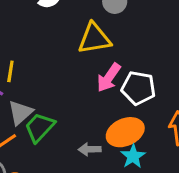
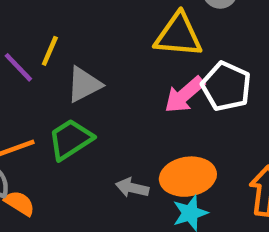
white pentagon: (138, 88) -> (226, 86), moved
gray triangle: (20, 113) -> (84, 84), moved

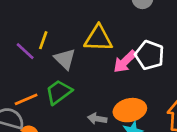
yellow triangle: (178, 35) -> (98, 38), moved
gray triangle: (84, 84) -> (65, 59), turned -45

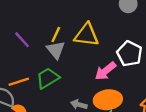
yellow line: (43, 40) -> (56, 35), moved
pink arrow: (125, 62) -> (105, 71), moved

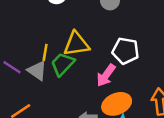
gray triangle: (56, 50) -> (37, 71), moved
green trapezoid: (48, 78) -> (63, 64), moved

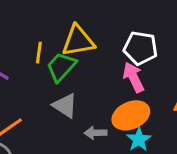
gray triangle: (37, 71) -> (65, 106), moved
pink arrow: (106, 75) -> (133, 77), moved, turned 120

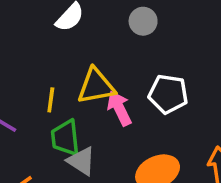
green trapezoid: (61, 67) -> (65, 138), moved, turned -48
pink arrow: (133, 77) -> (119, 108), moved

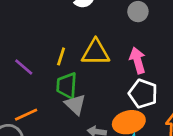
white pentagon: (168, 94) -> (143, 94), moved
pink arrow: (119, 108) -> (138, 60), moved

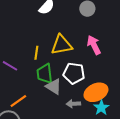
white pentagon: (143, 94) -> (74, 73), moved

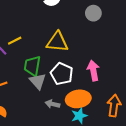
pink arrow: (94, 45) -> (93, 71), moved
yellow line: (36, 53) -> (15, 41), moved, turned 40

